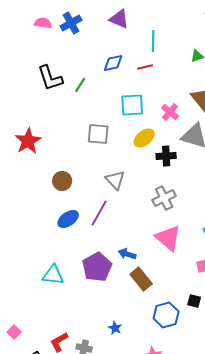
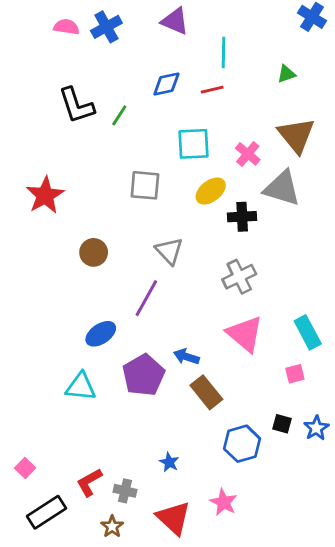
blue ellipse: (68, 219) -> (101, 334), moved

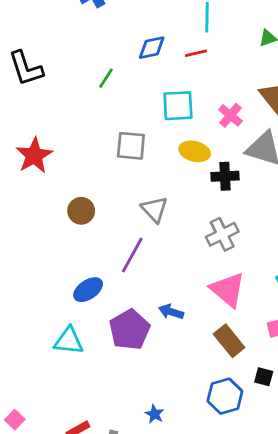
black L-shape: (76, 105) -> (26, 68), moved
yellow ellipse: (211, 191) -> (195, 151), turned 52
brown rectangle: (206, 392) -> (229, 341), moved

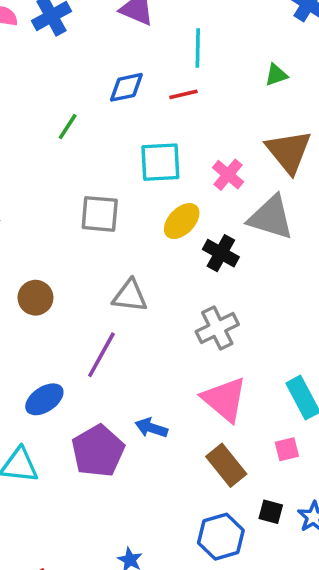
yellow ellipse: (195, 151) -> (182, 221), turned -60
black cross: (225, 176) -> (221, 253), turned 32
gray triangle: (154, 209) -> (130, 296), turned -40

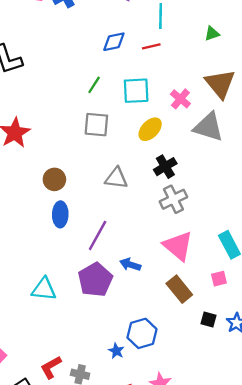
green line: (68, 127) -> (94, 85), moved
black cross: (221, 253) -> (165, 167), moved, turned 30
purple line: (101, 355) -> (98, 235), moved
blue ellipse: (44, 399) -> (60, 214), moved, turned -55
blue hexagon: (221, 537) -> (142, 333), moved

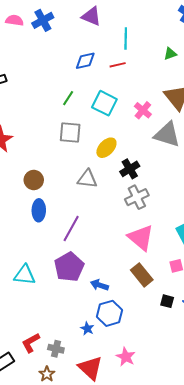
cyan square: (136, 91) -> (104, 103), turned 30
yellow ellipse: (150, 129) -> (106, 148), moved
blue arrow: (130, 265) -> (99, 285), moved

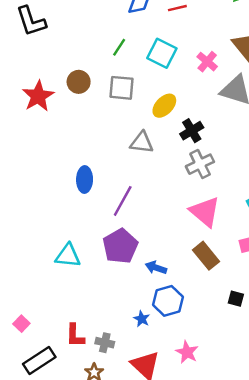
brown circle: (34, 180) -> (79, 82), moved
black square: (167, 301) -> (236, 299), moved
red L-shape: (31, 343) -> (75, 335), turned -60

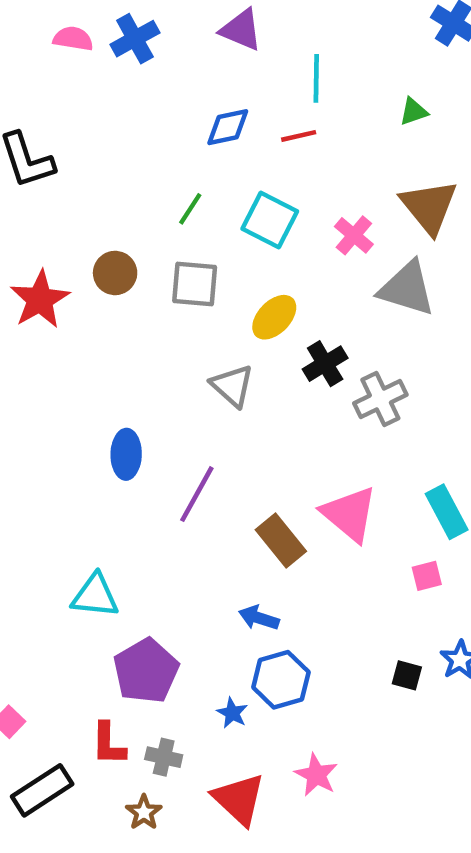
gray triangle: (142, 143) -> (232, 386), turned 35
gray cross: (200, 164) -> (380, 399), moved
purple pentagon: (120, 246) -> (146, 671), moved
brown rectangle: (206, 256) -> (281, 540), moved

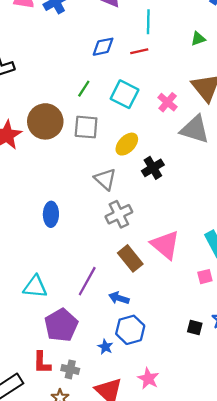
brown circle: (115, 273) -> (45, 121), size x1.6
gray cross: (380, 399) -> (119, 214), moved
purple line: (197, 494) -> (87, 281), moved

